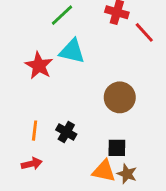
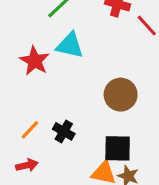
orange line: (35, 131) -> (30, 130), turned 36
black square: (117, 148) -> (118, 148), size x1.4

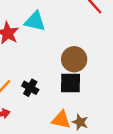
black square: (118, 148) -> (71, 83), moved

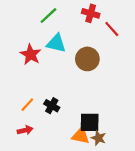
brown circle: (74, 59) -> (87, 59), moved
black square: (71, 83) -> (90, 122), moved

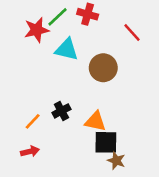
red cross: (91, 13) -> (88, 14), moved
red star: (31, 55) -> (37, 30), moved, turned 30
black cross: (52, 106) -> (61, 111), moved, turned 32
orange triangle: (81, 136) -> (95, 121), moved

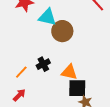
brown circle: (103, 68) -> (62, 31), moved
red arrow: (30, 151) -> (19, 95), turned -32

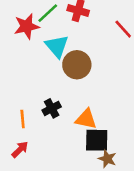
cyan triangle: (47, 17) -> (57, 46), turned 36
orange line: (21, 72) -> (23, 119), turned -48

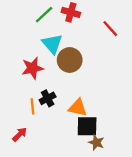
red star: (27, 26) -> (32, 68), moved
orange line: (23, 119) -> (32, 106), moved

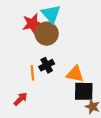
brown circle: (70, 60) -> (47, 34), moved
red star: (32, 68) -> (32, 24), moved

